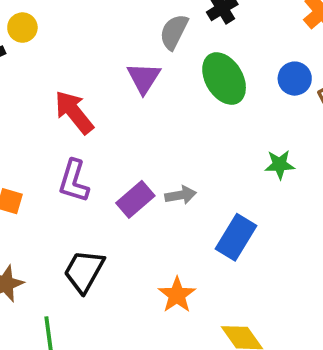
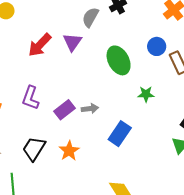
green ellipse: (224, 79) -> (119, 60), moved
red arrow: (74, 112) -> (40, 45), moved, turned -100
orange star: (177, 295) -> (69, 151), moved

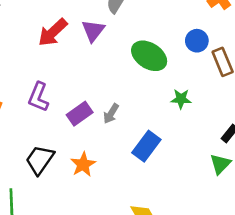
green ellipse: (119, 60) -> (149, 56), turned -32
gray arrow: (90, 109) -> (111, 114), turned 126

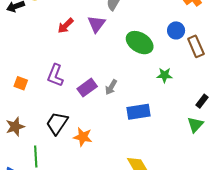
red arrow: (53, 32) -> (66, 26), size x0.7
blue rectangle: (146, 146) -> (138, 112), turned 45
orange star: (83, 164) -> (83, 137), moved, turned -30

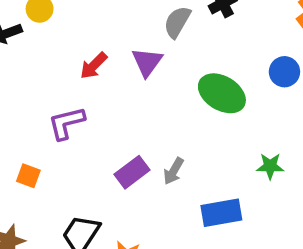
purple L-shape: (55, 75) -> (66, 123), moved, turned 55
green star: (164, 75) -> (270, 166), moved
orange square: (21, 83) -> (28, 176), moved

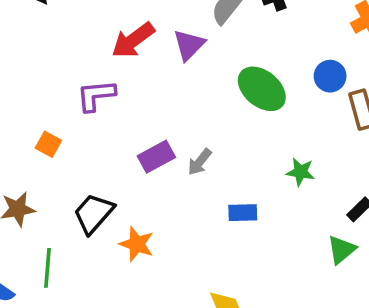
red arrow: (94, 66) -> (133, 40), size x1.4
blue rectangle: (221, 213) -> (243, 213), size x0.7

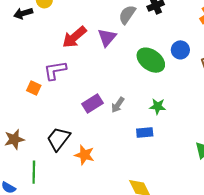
blue circle: (330, 76) -> (180, 50), moved
orange square: (48, 144) -> (34, 88), moved
green star: (301, 172) -> (158, 106), moved

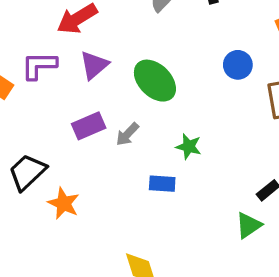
purple triangle: (107, 37) -> (94, 65), moved
green ellipse: (151, 60) -> (155, 81), moved

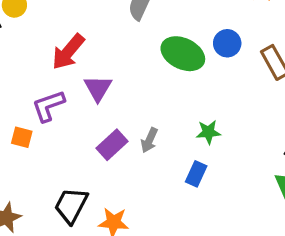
green ellipse: (155, 81) -> (183, 54), moved
blue rectangle: (162, 184) -> (196, 174), turned -50

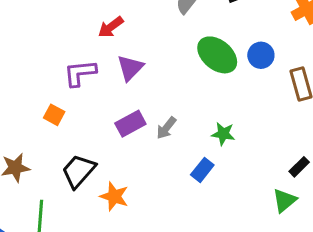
red arrow: (68, 52) -> (111, 27), size x0.7
orange square: (22, 137) -> (54, 115), moved

